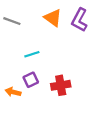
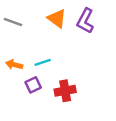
cyan line: (32, 54) -> (43, 62), moved
orange arrow: (13, 92) -> (14, 65), moved

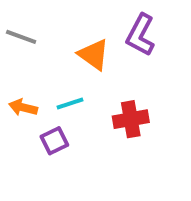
orange triangle: (57, 18) -> (94, 55), moved
red cross: (65, 91) -> (131, 119), moved

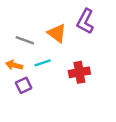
gray line: (21, 37) -> (25, 40), moved
purple square: (54, 141) -> (24, 85), moved

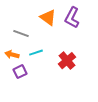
orange triangle: (57, 33) -> (48, 18), moved
red cross: (79, 72) -> (67, 61), turned -30

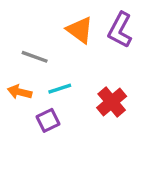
purple square: (20, 72) -> (48, 120), moved

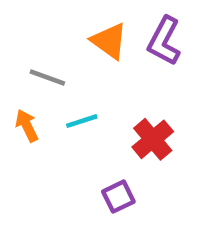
orange arrow: (20, 92) -> (27, 126), turned 50
purple square: (48, 120) -> (118, 197), moved

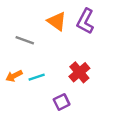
cyan line: (82, 121) -> (37, 77), moved
orange arrow: (27, 126) -> (14, 76), moved, turned -91

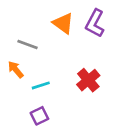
orange arrow: (14, 76) -> (16, 70), moved, turned 77
purple square: (62, 102) -> (39, 116), moved

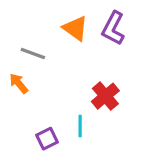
cyan line: (41, 85) -> (80, 126), moved, turned -72

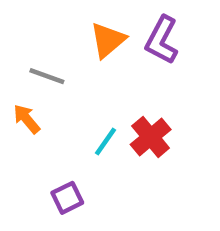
orange triangle: (75, 28) -> (108, 40), turned 44
cyan line: (80, 126) -> (105, 142), moved, turned 35

